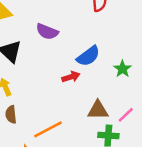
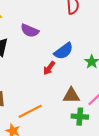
red arrow: (71, 77) -> (49, 68), turned 144

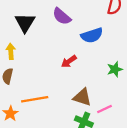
blue semicircle: (64, 51) -> (92, 35), moved

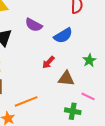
brown triangle: (82, 97) -> (66, 78), moved
pink line: (104, 109) -> (88, 96), turned 64

